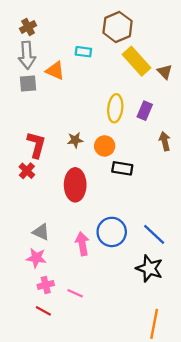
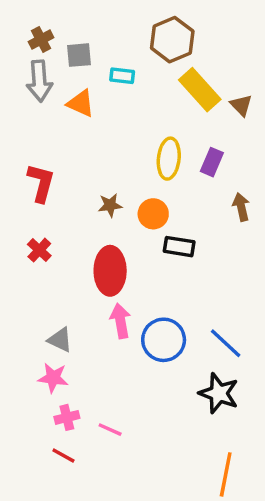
gray square: (28, 84) -> (79, 55), moved
red L-shape: (36, 145) -> (41, 183), moved
pink arrow: (82, 244) -> (120, 321), moved

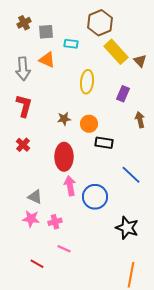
gray arrow: (39, 81) -> (23, 69), moved
yellow ellipse: (169, 159) -> (87, 82), moved
blue line: (226, 343) -> (131, 175), moved
pink cross: (67, 417) -> (55, 222), moved

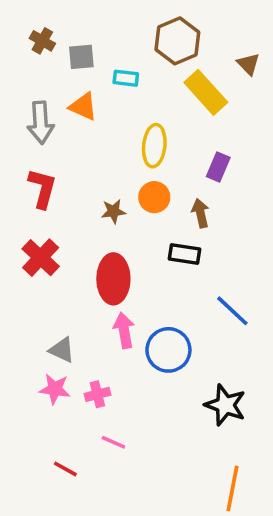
brown cross: (24, 23) -> (42, 41), turned -32
brown triangle: (140, 61) -> (248, 64), moved
brown arrow: (140, 120) -> (200, 213), moved
orange circle: (89, 124) -> (154, 197), moved
red cross: (23, 145) -> (41, 258), size x1.5

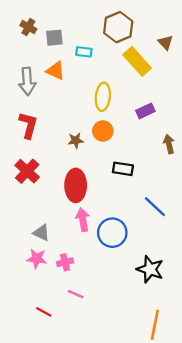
purple rectangle: (218, 167) -> (145, 111), turned 42
brown arrow: (200, 213) -> (169, 144), moved

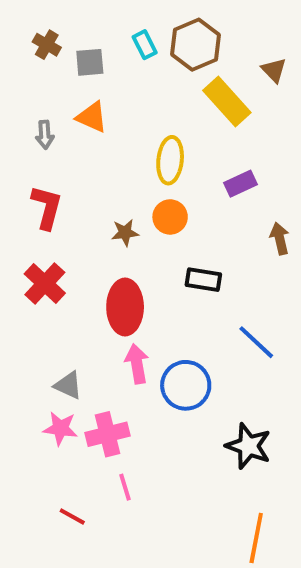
cyan rectangle: (84, 52) -> (145, 45), moved, turned 56
gray arrow: (27, 81) -> (45, 135), size x0.6
pink cross: (65, 262) -> (107, 434), size x1.5
pink line: (76, 294) -> (125, 487), turned 49

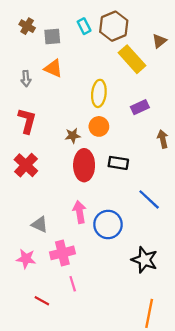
brown triangle: (274, 70) -> (159, 41), turned 35
red ellipse: (125, 307) -> (84, 165), moved
pink star: (60, 428) -> (26, 259), moved

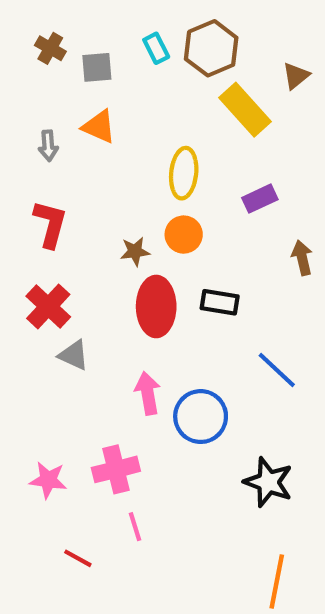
gray triangle: (40, 224) -> (74, 355), moved

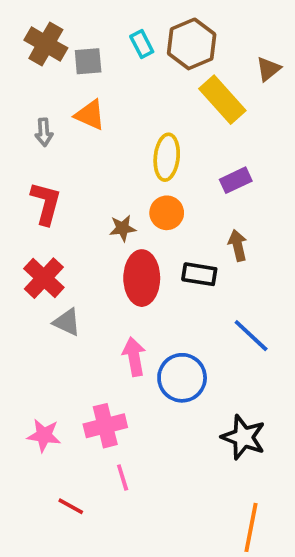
brown cross: (50, 48) -> (46, 44), size x1.5
brown arrow: (302, 258) -> (238, 245), moved

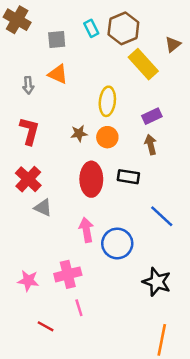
brown cross: (46, 44) -> (17, 20), moved
brown star: (123, 228) -> (79, 133), moved
brown arrow: (238, 245) -> (151, 145), moved

